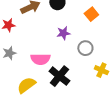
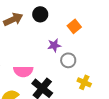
purple star: (63, 33) -> (54, 45), moved

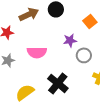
pink semicircle: (23, 71) -> (37, 52), moved

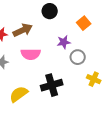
brown arrow: (29, 14) -> (23, 30), moved
black cross: (58, 83) -> (52, 85), turned 35

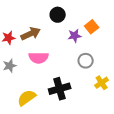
purple star: (64, 42) -> (75, 36), moved
yellow cross: (94, 79) -> (102, 83), turned 32

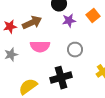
purple star: (75, 36) -> (69, 21), moved
gray circle: (86, 61) -> (75, 50), moved

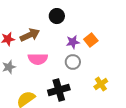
orange square: (93, 16) -> (91, 40), moved
purple star: (69, 21) -> (73, 42), moved

